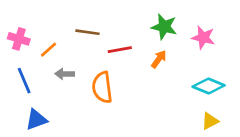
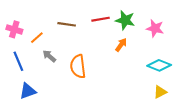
red line: (120, 50) -> (101, 19), moved
gray arrow: (65, 74) -> (49, 56), turned 40

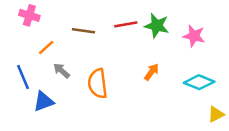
pink cross: (14, 29) -> (29, 15), moved
orange arrow: (121, 45) -> (152, 72), moved
blue triangle: (28, 91) -> (44, 102), moved
yellow triangle: (160, 92) -> (216, 114), moved

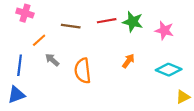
blue line: (23, 77) -> (20, 65), turned 30
blue triangle: (44, 102) -> (16, 95), moved

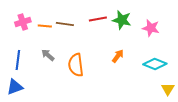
pink cross: (25, 13) -> (23, 22), moved, turned -35
orange line: (39, 40) -> (45, 26), moved, turned 48
yellow triangle: (183, 97) -> (168, 89), turned -32

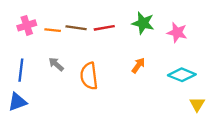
red line: (98, 19) -> (104, 28), moved

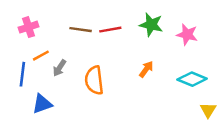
orange line: (53, 30) -> (41, 56), moved, turned -35
gray arrow: (56, 64) -> (59, 68), turned -98
blue triangle: (17, 102) -> (42, 104), moved

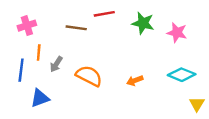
red line: (110, 30) -> (104, 14), moved
orange line: (41, 56) -> (39, 52), turned -56
orange arrow: (146, 69) -> (135, 81), moved, turned -147
orange semicircle: (94, 80) -> (89, 76), turned 124

